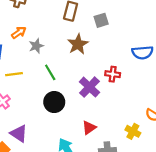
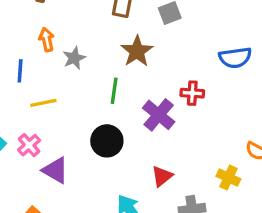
orange arrow: (19, 33) -> (47, 40), turned -64
green line: (50, 72) -> (114, 91), moved, turned 42
purple triangle: (19, 133) -> (55, 170), moved

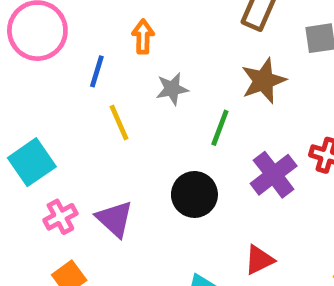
gray star: (74, 58) -> (172, 89), moved
yellow line: (43, 103) -> (119, 123), turned 65
pink cross: (29, 145) -> (60, 217), moved

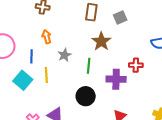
yellow line: (119, 123) -> (46, 75), turned 35
cyan square: (32, 162) -> (23, 80), moved
purple cross: (274, 175) -> (116, 79), turned -36

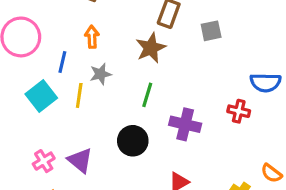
brown star: (101, 41) -> (151, 48), moved
gray star: (64, 55) -> (101, 74), moved
red cross: (136, 65) -> (239, 111), moved

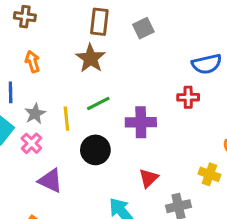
gray star: (101, 74) -> (35, 114), moved
yellow line: (79, 95) -> (66, 119), moved
green line: (147, 95) -> (98, 103), turned 60
pink cross: (44, 161) -> (31, 143), moved

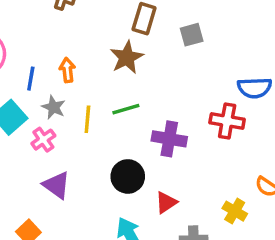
orange arrow: (33, 62) -> (67, 70), moved
red cross: (188, 97) -> (227, 121), size x1.4
gray star: (35, 114) -> (54, 107), turned -30
black circle: (95, 150) -> (128, 176), moved

